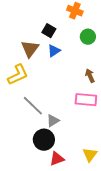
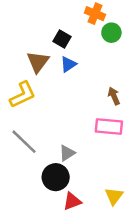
green circle: (88, 37) -> (111, 33), moved
gray line: (33, 106) -> (24, 142), moved

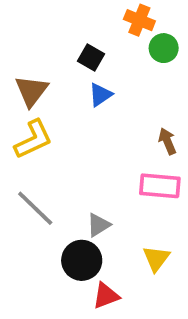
brown triangle: (38, 62) -> (31, 91), moved
yellow triangle: (114, 196) -> (156, 258), moved

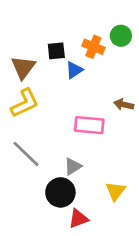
orange cross: (139, 20) -> (93, 47), moved
black square: (91, 57) -> (56, 51), moved, turned -36
brown arrow: (167, 141) -> (124, 104), turned -54
pink rectangle: (160, 186) -> (89, 125), moved

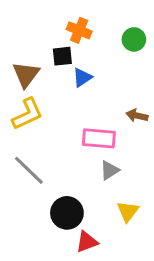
orange cross: (93, 47) -> (79, 30), moved
gray triangle: (73, 166) -> (110, 170), moved

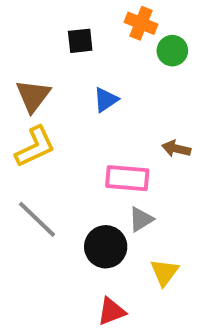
orange cross: (79, 30) -> (141, 23), moved
black square: (62, 56) -> (80, 41), moved
black circle: (67, 213) -> (106, 247), moved

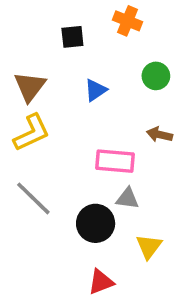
green circle: (172, 51) -> (156, 76), moved
gray triangle: (141, 219) -> (128, 198), turned 40

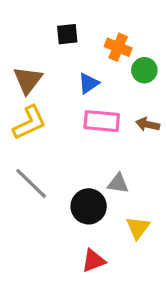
orange cross: (128, 21) -> (118, 47), moved
pink rectangle: (115, 161) -> (102, 121), moved

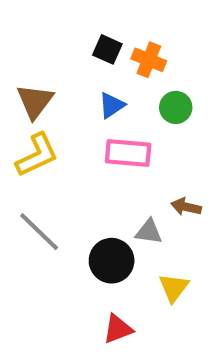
black square: (67, 34) -> (107, 49), moved, turned 30
green circle: (144, 70) -> (176, 107), moved
brown arrow: (148, 124) -> (186, 207), moved

